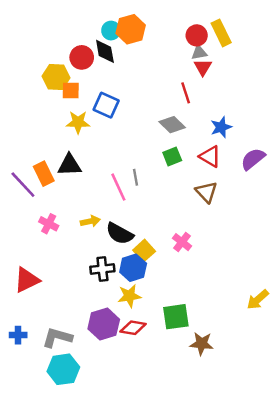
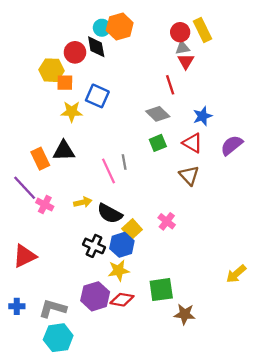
purple line: (23, 185) -> (25, 188), moved
black cross: (102, 269) -> (94, 246), turned 30

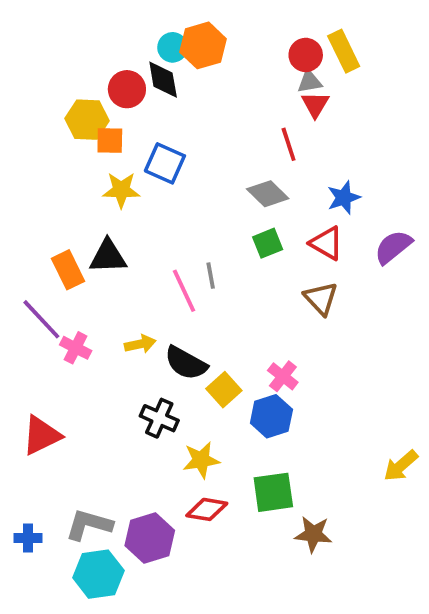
blue hexagon: (122, 245) -> (271, 416), moved
purple hexagon: (95, 296) -> (150, 538), moved
blue cross: (17, 306) -> (28, 538), moved

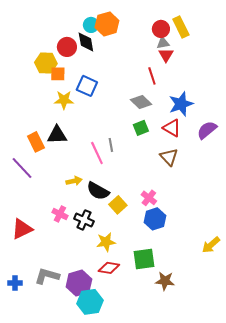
blue star: (344, 198) -> (181, 104), size x1.4
pink cross: (76, 348) -> (60, 214), moved
blue hexagon: (271, 416) -> (155, 219), moved
cyan hexagon: (98, 574) -> (90, 302), moved

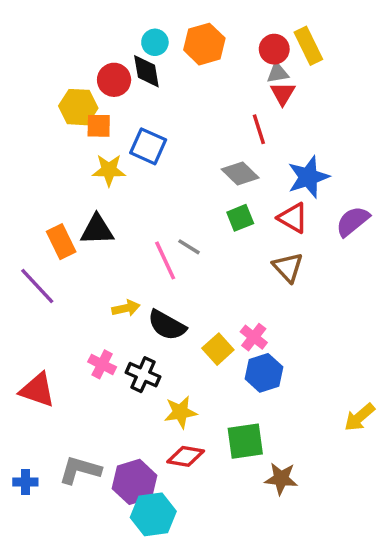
orange hexagon: (107, 24) -> (204, 44), moved
gray line: (111, 145) -> (189, 247), turned -48
yellow square: (118, 205) -> (218, 349), moved
red triangle: (22, 229) -> (37, 390), turned 45

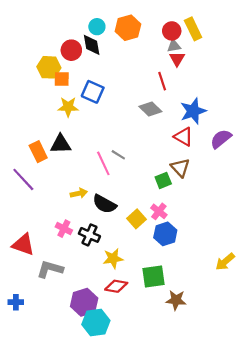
green square: (240, 218) -> (163, 180), moved
gray L-shape: (80, 470) -> (50, 269), moved

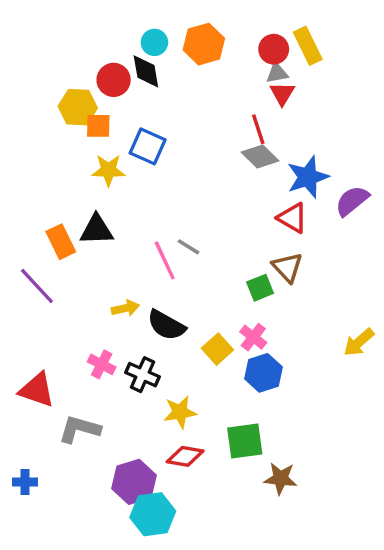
gray diamond: (150, 109) -> (260, 157), moved
purple semicircle: (221, 139) -> (352, 201), moved
yellow arrow: (225, 262) -> (359, 342), moved

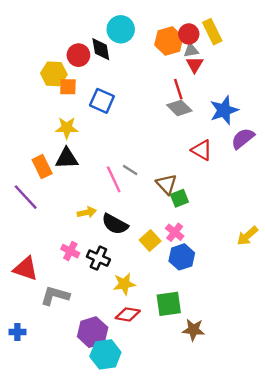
cyan circle: (154, 42) -> (121, 29), moved, size x1.5
orange hexagon: (204, 44) -> (169, 41), moved
yellow star: (108, 170) -> (67, 128), moved
blue star: (308, 177) -> (224, 110), moved
brown triangle: (287, 267) -> (166, 184), moved

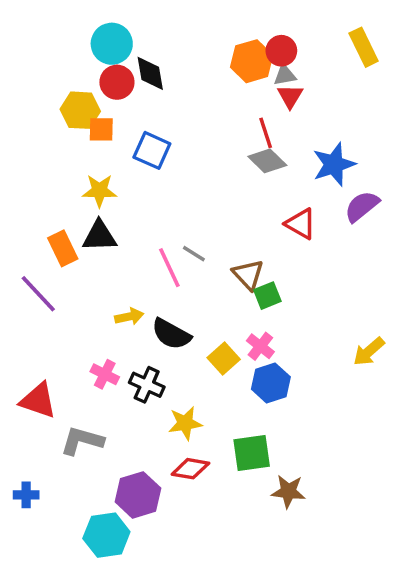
cyan circle: (121, 29) -> (112, 44), moved
yellow rectangle: (212, 32) -> (364, 47), moved
cyan hexagon: (105, 354) -> (106, 535), moved

